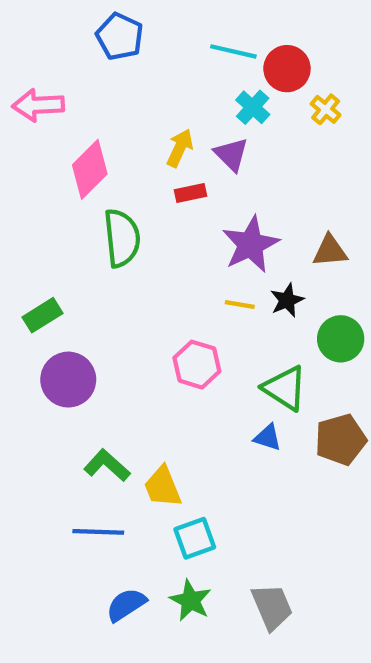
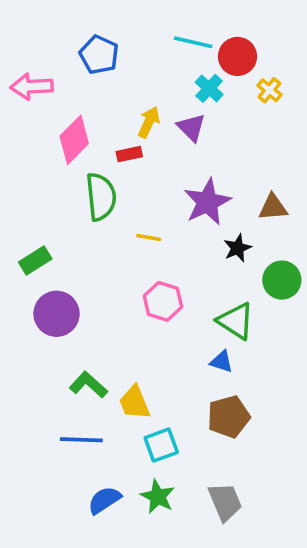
blue pentagon: (120, 36) -> (99, 55), moved
red rectangle: (190, 193) -> (129, 154), moved
yellow line: (240, 305) -> (149, 237), moved
brown pentagon: (341, 440) -> (229, 417), moved

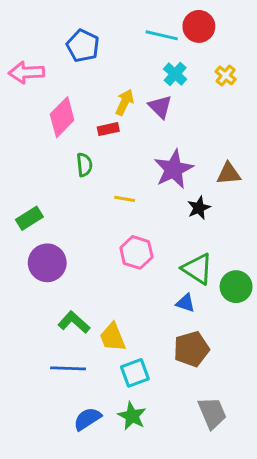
red circle: (237, 56) -> (199, 26), moved
green semicircle: (101, 197) -> (84, 165), size x0.6
green circle: (282, 280) -> (236, 287), moved
gray trapezoid: (225, 502) -> (212, 413), moved

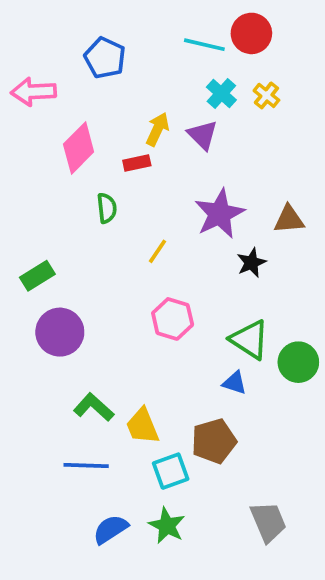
yellow cross: (226, 75) -> (266, 95), moved
yellow line: (125, 199) -> (157, 251), turned -66
brown pentagon: (191, 349) -> (214, 441), moved

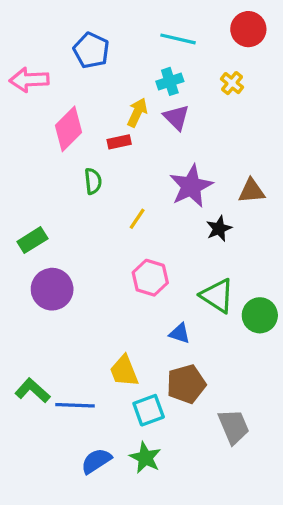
red circle: (251, 33) -> (248, 29), moved
cyan cross: (221, 94) -> (170, 81), moved, turned 30
blue triangle: (234, 383) -> (180, 333), moved
green L-shape: (94, 407) -> (32, 391), moved
gray trapezoid: (268, 522) -> (234, 427), moved

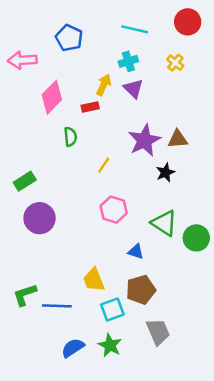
brown triangle: (252, 191) -> (178, 139), moved
green L-shape: (32, 391) -> (25, 295), turned -60
gray trapezoid: (234, 427) -> (158, 332), moved

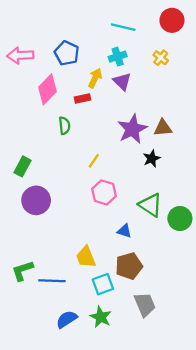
blue pentagon: (69, 38) -> (67, 53), moved
yellow line: (104, 165) -> (94, 161), moved
green rectangle: (25, 181) -> (23, 166), turned -30

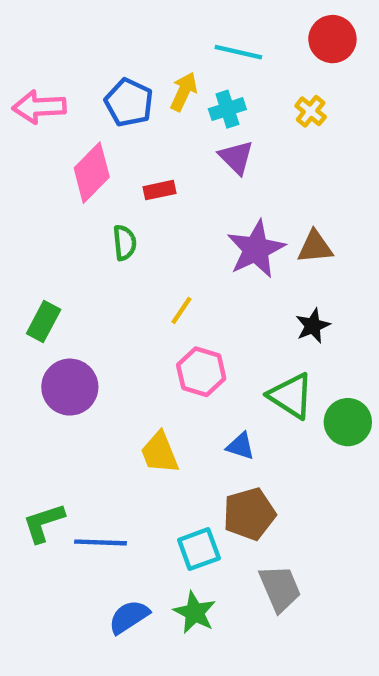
yellow arrow: (95, 78) -> (184, 92), moved
black star: (152, 158) -> (313, 326), moved
yellow trapezoid: (86, 257) -> (160, 453), moved

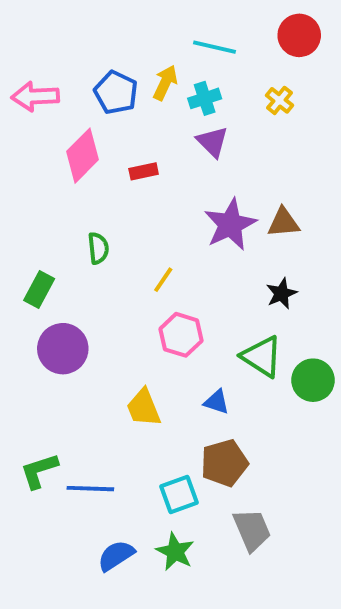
green semicircle: (125, 243) -> (98, 248), moved

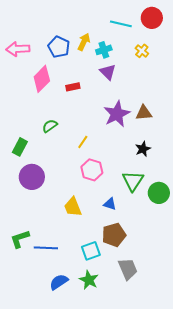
cyan line: (214, 47) -> (121, 24), moved
green semicircle: (98, 248) -> (50, 126), turned -119
green triangle: (262, 357) -> (133, 181), turned 30

